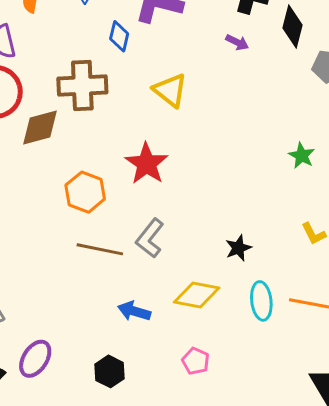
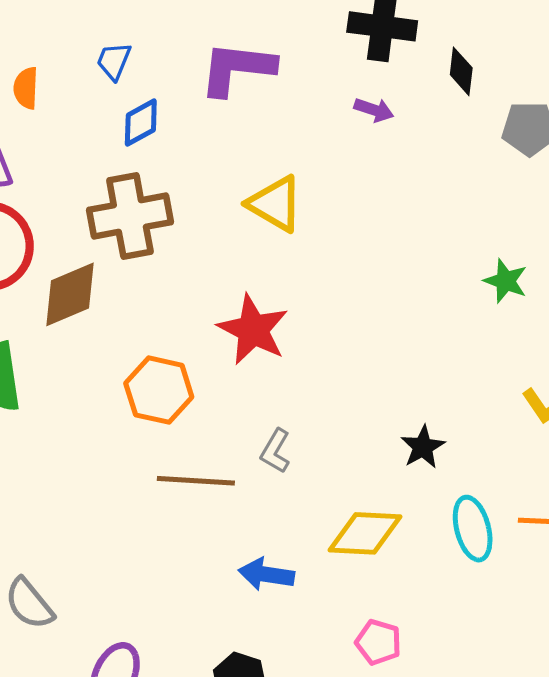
black diamond: (292, 26) -> (461, 71), size x0.7
blue diamond: (119, 36) -> (141, 122), moved, turned 56
gray L-shape: (150, 238) -> (275, 451), size x0.7

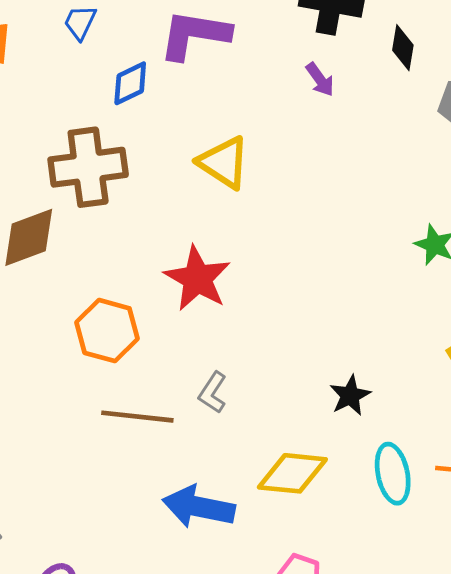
purple arrow: (374, 110) -> (320, 79), turned 33
blue diamond: (141, 122) -> (130, 83), moved
blue arrow: (266, 574) -> (199, 507), size x1.4

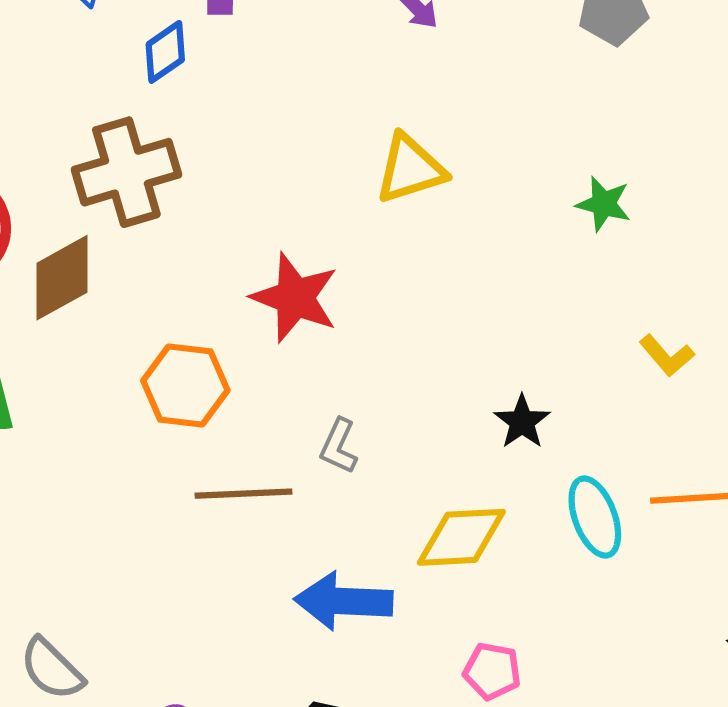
yellow triangle: (224, 162) -> (410, 169), moved, turned -42

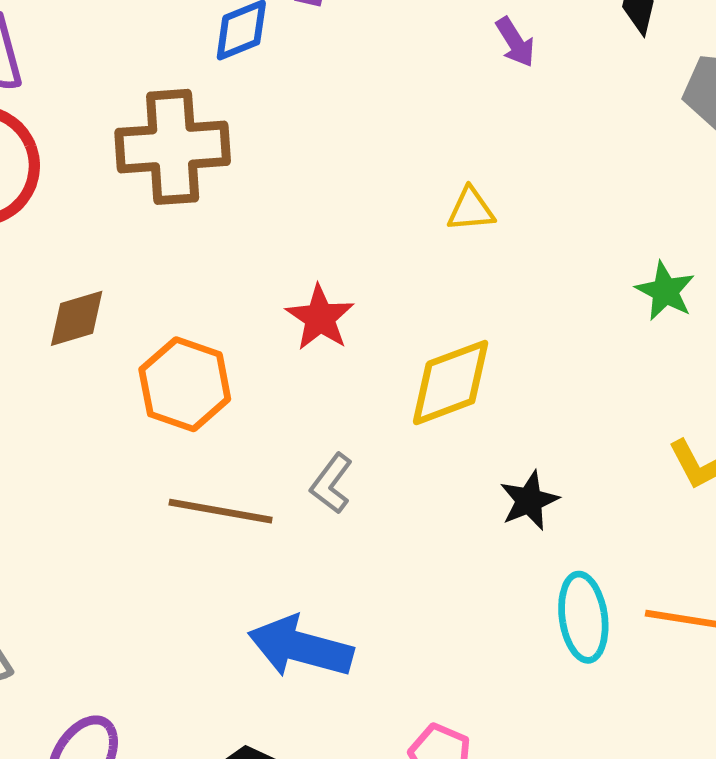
yellow triangle: (410, 169) -> (471, 209), size x0.6
brown diamond: (62, 278) -> (77, 318), moved, size x0.7
red star: (295, 298) -> (320, 318), size x0.7
yellow diamond: (461, 537) -> (451, 383), moved, turned -30

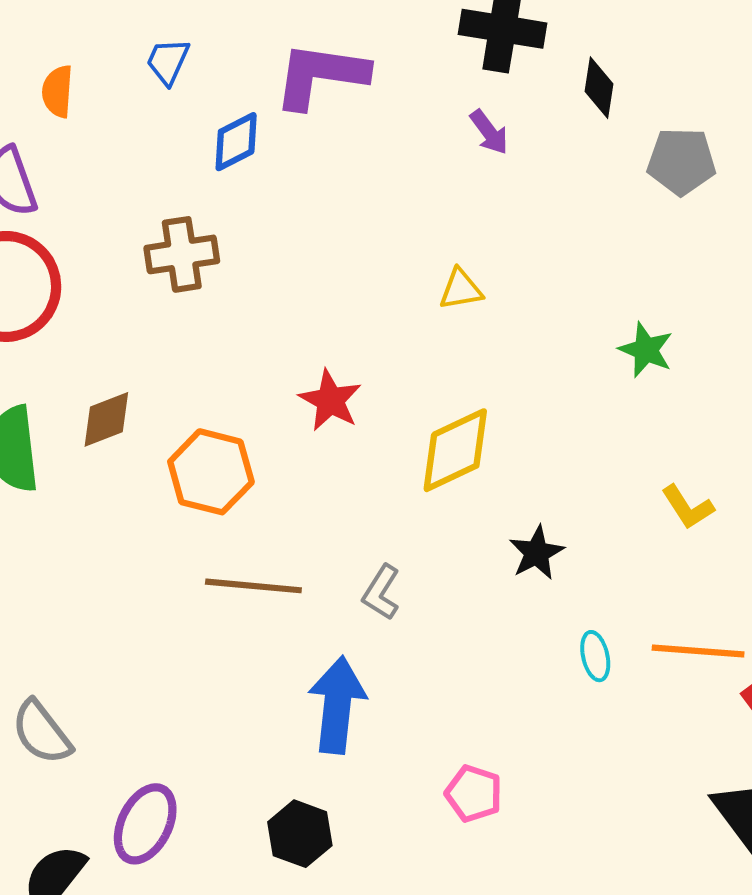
brown cross: (173, 147) -> (182, 254), size x0.7
gray L-shape: (331, 483) -> (381, 592), moved
cyan ellipse: (583, 617) -> (595, 656), size x0.6
blue arrow: (300, 647) -> (337, 705), turned 86

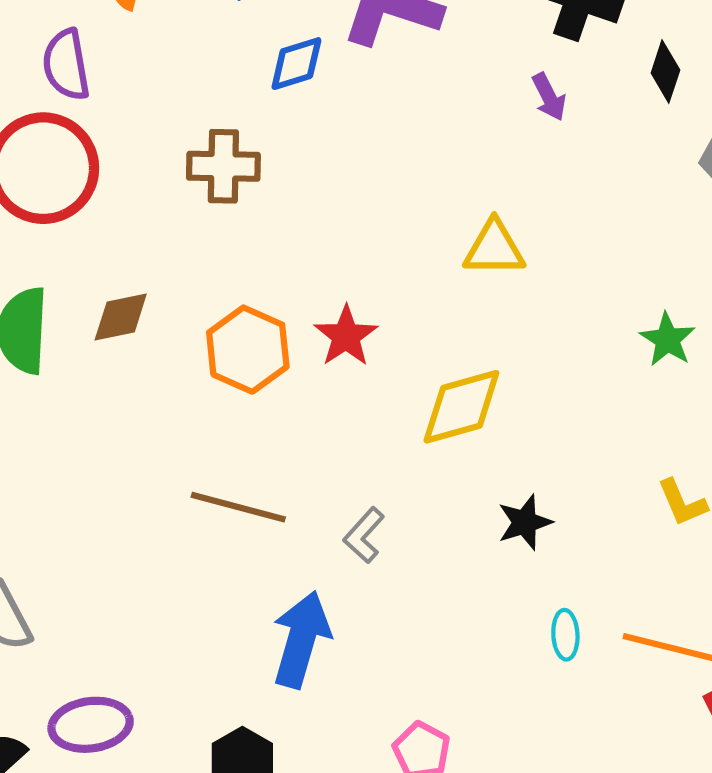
yellow triangle: (461, 289) -> (494, 248), size x1.4
orange hexagon: (211, 472) -> (248, 350), moved
purple ellipse: (145, 824) -> (91, 725), turned 46

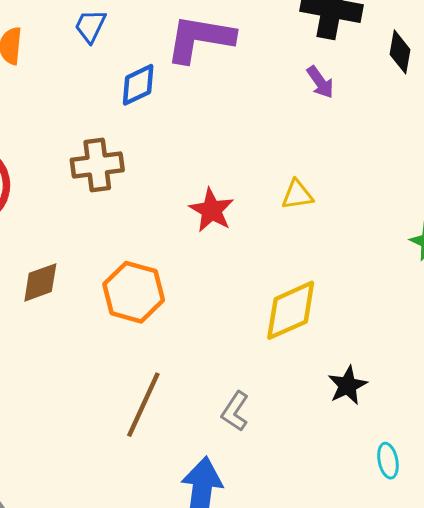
yellow triangle: (494, 248) -> (297, 195), size x0.7
red star: (346, 336) -> (212, 210), moved
brown line: (238, 507) -> (143, 405), turned -72

